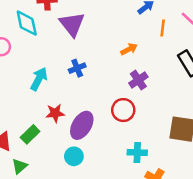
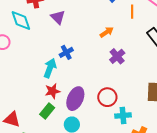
purple triangle: (72, 24) -> (58, 17), size x0.7
cyan arrow: (39, 79) -> (50, 68), moved
red circle: (123, 110) -> (107, 97), moved
green rectangle: (30, 134) -> (47, 111), moved

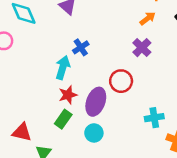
orange arrow: (107, 32) -> (148, 18), moved
red circle: (107, 97) -> (121, 81), moved

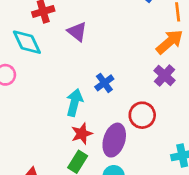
orange arrow: (148, 18) -> (169, 42), size x1.5
blue cross: (81, 47) -> (104, 83), moved

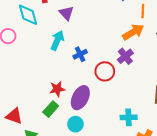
cyan arrow: (74, 103) -> (57, 40), moved
red circle: (142, 115) -> (105, 71), moved

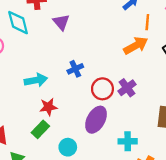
cyan arrow: (57, 40) -> (36, 80), moved, turned 54
purple cross: (125, 56) -> (127, 88), moved
purple ellipse: (80, 98) -> (96, 120), moved

